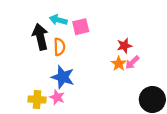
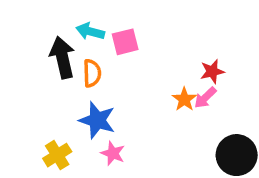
red star: (124, 46) -> (212, 71), moved
pink star: (57, 97) -> (113, 153), moved
yellow cross: (37, 99) -> (57, 155), turned -36

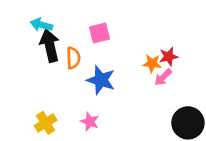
cyan arrow: (90, 31) -> (41, 25), moved
orange star: (184, 99) -> (152, 63), moved, turned -30
blue star: (97, 120) -> (101, 80), moved

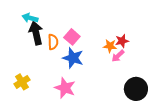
pink square: (100, 33) -> (72, 37), moved, turned -35
pink star: (90, 122) -> (65, 88), size x1.5
yellow cross: (46, 123) -> (22, 82), moved

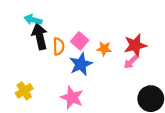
red star: (122, 41) -> (135, 45), size x1.5
orange star: (110, 46) -> (104, 49), moved
blue star: (73, 58) -> (81, 64), turned 30

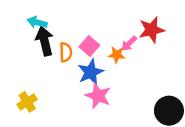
red star: (135, 45) -> (152, 30), moved
pink arrow: (131, 62) -> (129, 44), moved
pink star: (72, 98) -> (98, 96), moved

